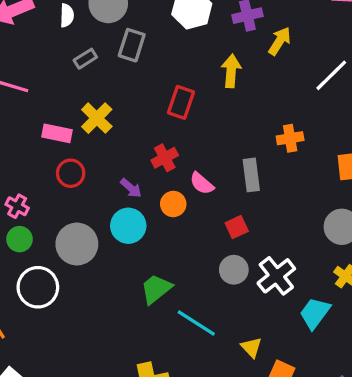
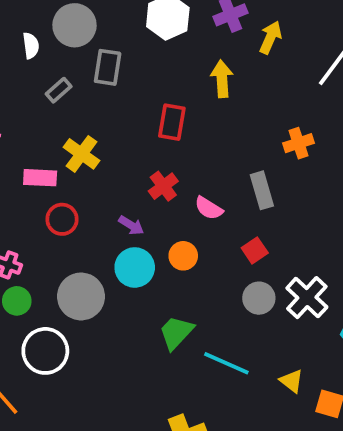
orange circle: (173, 204) -> (183, 256), moved

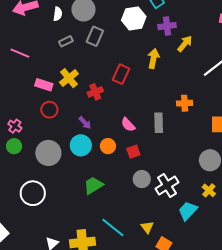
red cross: (163, 186) -> (95, 92), moved
red square: (255, 250) -> (133, 152), moved
white circle: (45, 351) -> (33, 193), moved
cyan line: (226, 363) -> (113, 228), moved

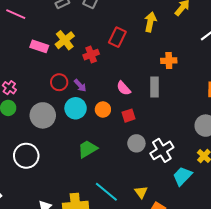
orange cross: (185, 103) -> (169, 61), moved
red circle: (49, 110) -> (59, 82), moved

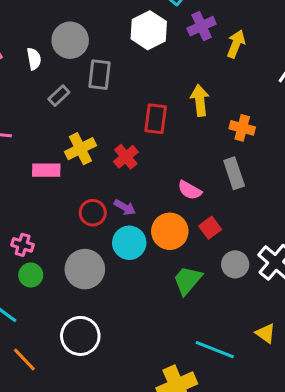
yellow arrow: (150, 22) -> (200, 100), moved
yellow cross: (65, 40) -> (80, 149), turned 30
orange cross: (169, 61) -> (242, 128), turned 35
orange circle: (103, 110) -> (170, 231), size x1.5
green trapezoid: (88, 149) -> (187, 280), moved

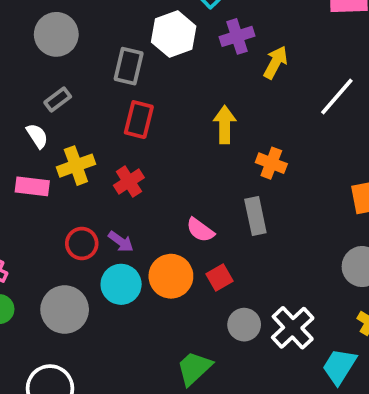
gray circle: (70, 40) -> (56, 34), moved
white semicircle: (34, 59) -> (37, 136), moved, turned -30
gray rectangle: (100, 75) -> (129, 66), moved
red rectangle: (156, 119) -> (139, 120), moved
green trapezoid: (187, 280) -> (194, 368), moved

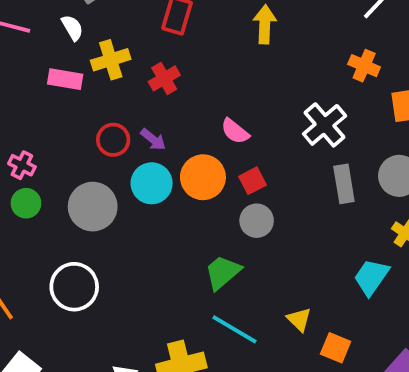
orange cross: (271, 163) -> (364, 66), moved
gray rectangle: (255, 216) -> (344, 184), moved
gray circle: (244, 325) -> (257, 221), moved
white cross: (293, 328) -> (325, 125), moved

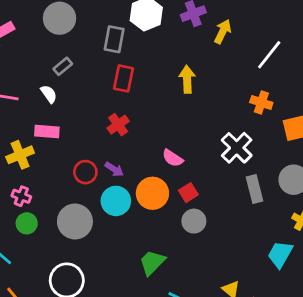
yellow cross: (111, 60) -> (20, 155), moved
green trapezoid: (223, 272) -> (152, 262), moved

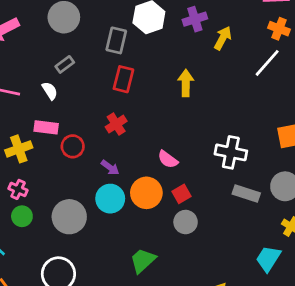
orange cross: (261, 103) -> (279, 29), moved
white cross: (237, 148) -> (231, 152), turned -36
red circle: (85, 172) -> (73, 146), moved
gray rectangle: (254, 189) -> (246, 194), turned -60

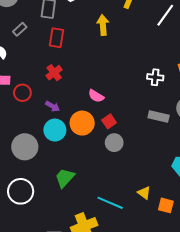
gray rectangle: (65, 64) -> (20, 29), moved
yellow arrow: (186, 83) -> (103, 25), moved
white cross: (231, 152) -> (155, 77), moved, size x0.7
green trapezoid: (143, 260) -> (65, 178), moved

